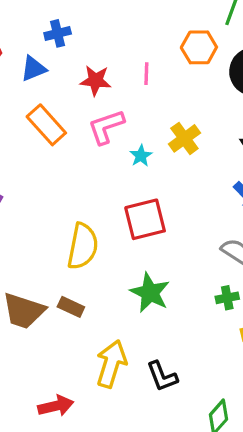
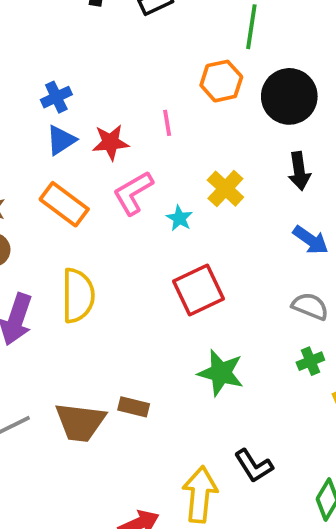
blue triangle: (33, 69) -> (61, 140), moved
yellow semicircle: (83, 246) -> (78, 296), moved
yellow arrow: (111, 364) -> (200, 494), moved

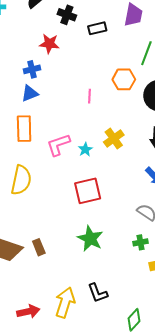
red star: (111, 142) -> (49, 44), moved
pink L-shape: (133, 193) -> (58, 145), moved
orange rectangle: (64, 204) -> (24, 129), turned 40
brown rectangle: (134, 407) -> (39, 247), turned 42

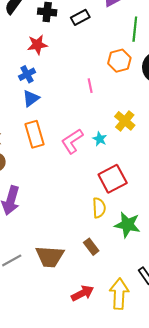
yellow semicircle: (21, 180) -> (99, 208), moved, size x0.7
brown rectangle: (39, 247) -> (91, 247), moved
red arrow: (28, 312) -> (83, 293), moved

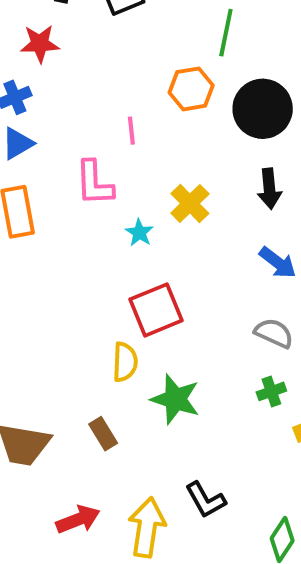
pink L-shape: (72, 141) -> (94, 183), moved, turned -65

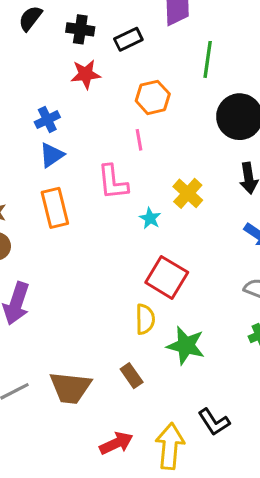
red star: (40, 44) -> (86, 74), moved
orange hexagon: (191, 89) -> (153, 97), moved
red square: (156, 310) -> (167, 277), turned -33

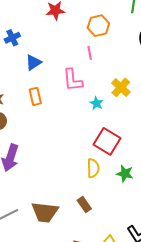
blue cross: (47, 120) -> (12, 38), moved
orange rectangle: (55, 208) -> (35, 96), size x0.7
green star: (186, 346) -> (125, 174), moved, size x0.7

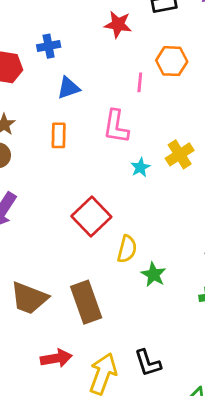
pink line: (90, 53) -> (140, 82), moved
red square: (107, 141) -> (91, 216), moved
yellow semicircle: (93, 168) -> (127, 249), moved
brown rectangle: (84, 204) -> (86, 302), size x1.8

